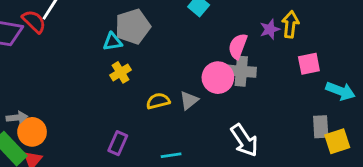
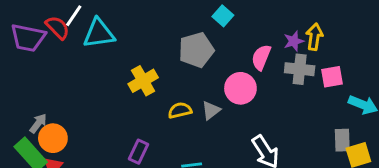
gray pentagon: (133, 26) -> (196, 50), moved
cyan triangle: (112, 42) -> (99, 33), moved, size x1.6
gray cross: (241, 71) -> (300, 69), moved
yellow cross: (121, 72) -> (143, 81), size x1.4
gray arrow: (17, 118) -> (38, 123), turned -48

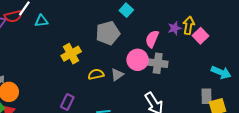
red semicircle: (58, 27) -> (13, 16), turned 120
cyan triangle: (99, 33) -> (41, 21), size x0.6
gray cross: (300, 69) -> (158, 63), moved
pink square: (332, 77) -> (201, 36), moved, turned -35

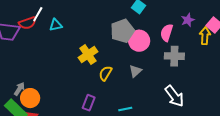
yellow arrow: (189, 25) -> (205, 36), moved
pink circle: (138, 60) -> (139, 41), moved
yellow semicircle: (96, 74) -> (105, 73), moved, turned -42

